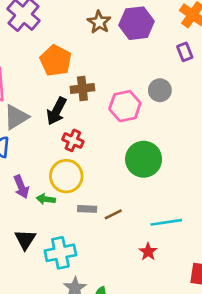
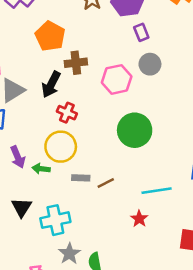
purple rectangle: (185, 52) -> (141, 32), moved

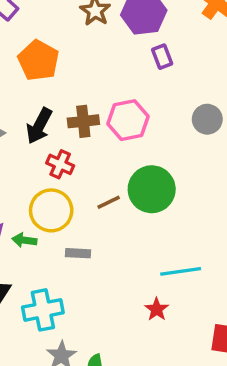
brown cross: (76, 63) -> (83, 121), moved
gray circle: (150, 64) -> (207, 119), moved
brown line: (106, 183) -> (109, 202), moved

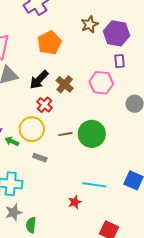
pink hexagon: (128, 120) -> (101, 83), moved
brown cross: (83, 121) -> (65, 84), turned 30

